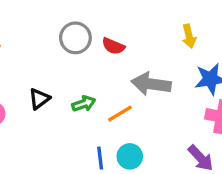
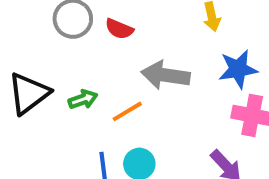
black triangle: (39, 99) -> (29, 93), size x1.6

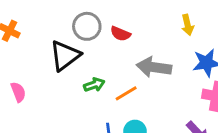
black triangle: (29, 93) -> (65, 56), moved

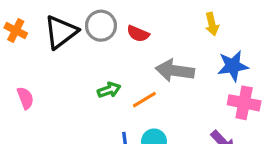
black triangle: (65, 56) -> (61, 32), moved

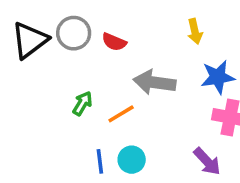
green arrow: (109, 90) -> (82, 103), turned -40

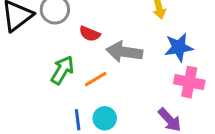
red semicircle: (114, 42) -> (90, 34), moved
green arrow: (82, 103) -> (62, 70), size x1.4

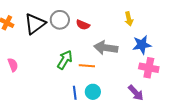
red semicircle: (90, 34) -> (83, 25), moved
orange line: (96, 79) -> (87, 66), turned 35

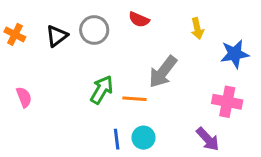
black triangle: (35, 24) -> (57, 36), size x0.7
red semicircle: (83, 25) -> (139, 20), moved
blue star: (142, 45) -> (235, 54), moved
gray arrow: (106, 48) -> (163, 72), turned -60

